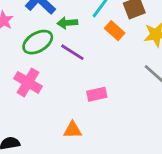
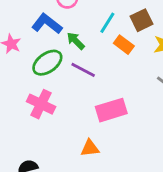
green arrow: (67, 23) -> (76, 41), turned 54
pink rectangle: (97, 94) -> (111, 110), size x1.5

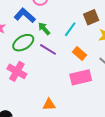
cyan line: (107, 23) -> (70, 29), moved
orange rectangle: (124, 45) -> (79, 53), moved
pink rectangle: (111, 110) -> (81, 77), moved

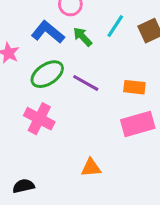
green arrow: (44, 29) -> (83, 37), moved
cyan line: (70, 29) -> (115, 26), moved
orange rectangle: (79, 53) -> (134, 87), turned -32

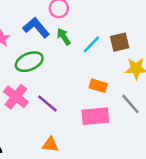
cyan line: (115, 26) -> (91, 44), moved
purple line: (86, 83) -> (47, 103), moved

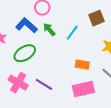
brown square: (120, 42) -> (97, 18), moved

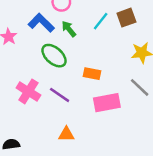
cyan line: (72, 33) -> (101, 21), moved
green ellipse: (25, 53) -> (54, 56), moved, turned 70
orange rectangle: (82, 65) -> (92, 74), moved

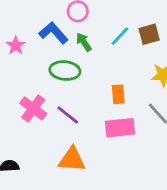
green ellipse: (54, 56) -> (65, 71), turned -40
orange rectangle: (92, 74) -> (118, 94), moved, turned 70
orange triangle: (66, 134) -> (72, 160), size x1.5

